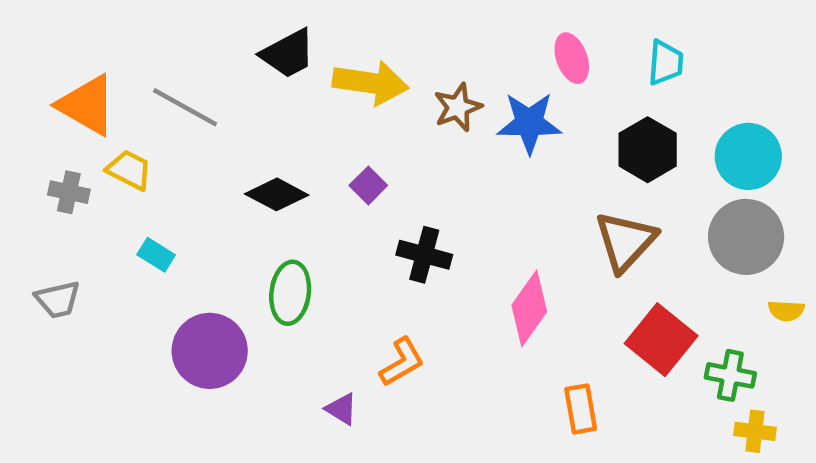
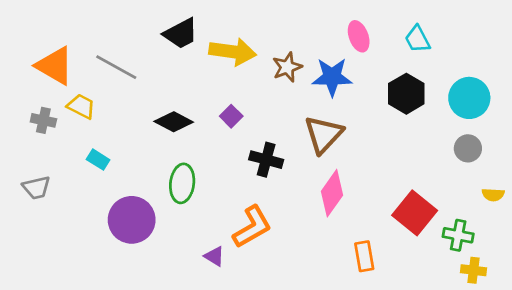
cyan trapezoid: (666, 63) -> (417, 39), turned 148
gray circle: (746, 237) -> (468, 148), size x0.6
brown triangle: (625, 241) -> (324, 134), moved
orange L-shape: (402, 362) -> (252, 227), size x1.4

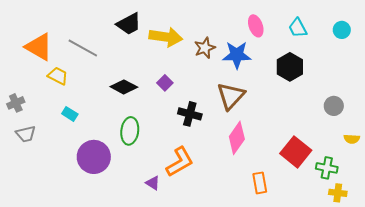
cyan circle: (469, 98) -> (342, 30), moved, size x0.6
gray cross: (43, 120) -> (16, 103), moved, turned -36

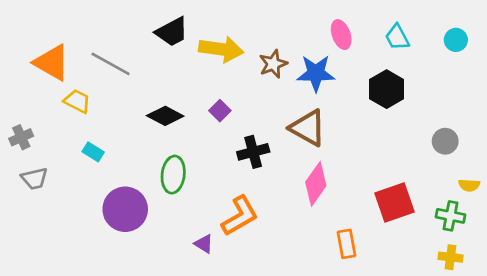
brown triangle: (231, 96) -> (308, 128), turned -44
black cross: (190, 114) -> (253, 152), turned -30
red square: (296, 152) -> (395, 203), turned 32
green cross: (327, 168) -> (451, 216), moved

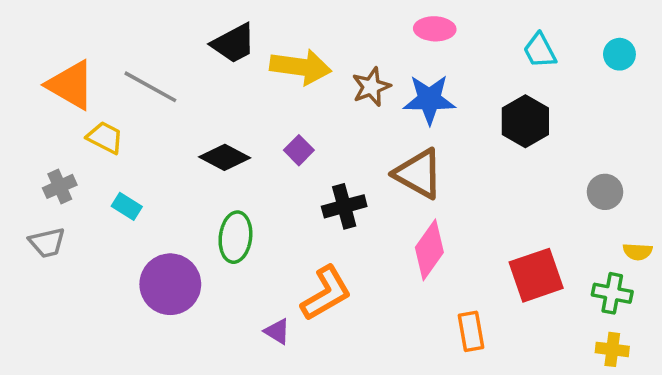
pink ellipse: (341, 35) -> (435, 29), moved, turned -68
gray cross: (21, 137) -> (60, 186), moved

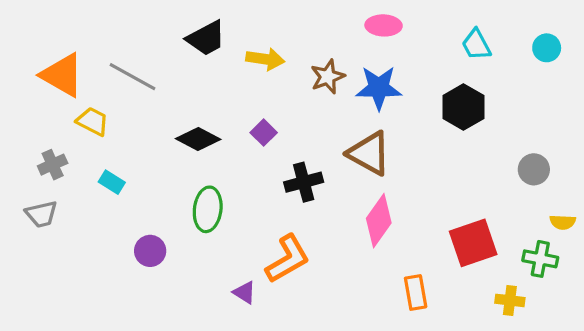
yellow arrow: (301, 67) -> (265, 59), size x0.7
purple circle: (170, 284) -> (150, 251), size x0.6
yellow cross: (612, 349) -> (510, 300), moved

